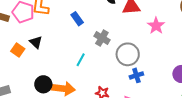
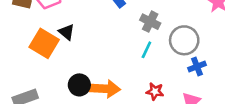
orange square: (18, 50) -> (44, 43), size x1.6
cyan line: (81, 60) -> (146, 50), moved

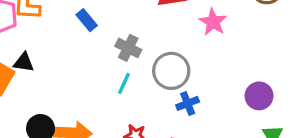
black triangle: (67, 32) -> (24, 62), turned -30

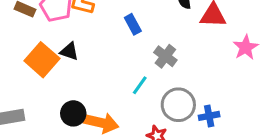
gray circle: (171, 71) -> (178, 105), moved
cyan line: (124, 83) -> (140, 85), moved

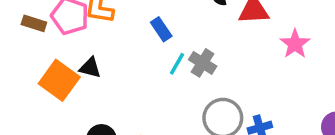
cyan line: (140, 85) -> (177, 64), moved

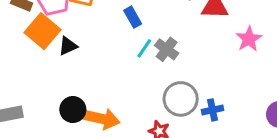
black triangle: (90, 68) -> (68, 46), turned -42
orange square: (59, 80) -> (42, 31), moved

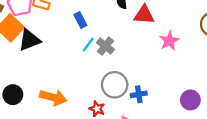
black triangle: (68, 46) -> (29, 40), size x1.5
black circle: (73, 110) -> (13, 95), moved

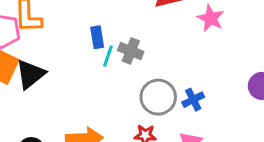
blue rectangle: (80, 20) -> (97, 37), moved, turned 35

